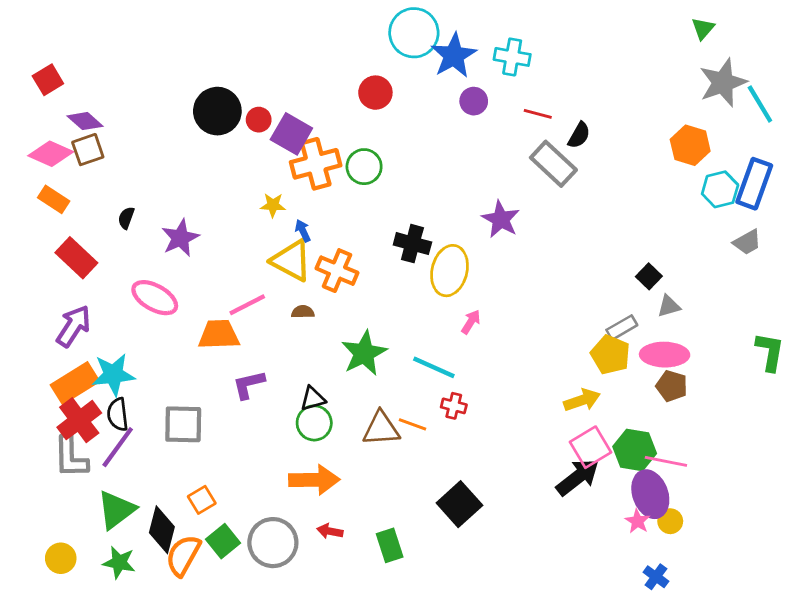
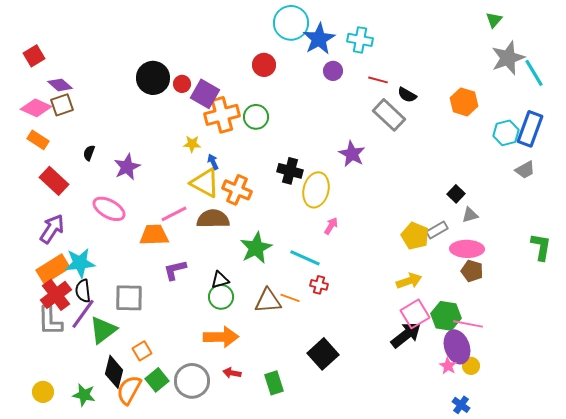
black semicircle: (579, 135) -> (407, 95), turned 90
orange hexagon: (690, 145) -> (464, 102), moved
brown semicircle: (303, 312) -> (213, 219), size x2.0
yellow pentagon: (610, 355) -> (415, 236), moved
green triangle: (116, 510) -> (103, 330), moved

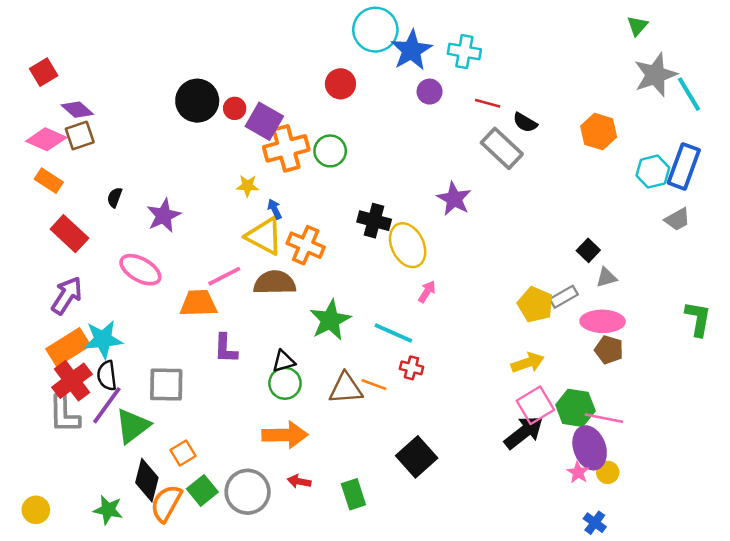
yellow ellipse: (316, 190) -> (408, 245), turned -40
purple L-shape: (175, 270) -> (226, 348), turned -75
yellow circle: (43, 392) -> (36, 510), moved

